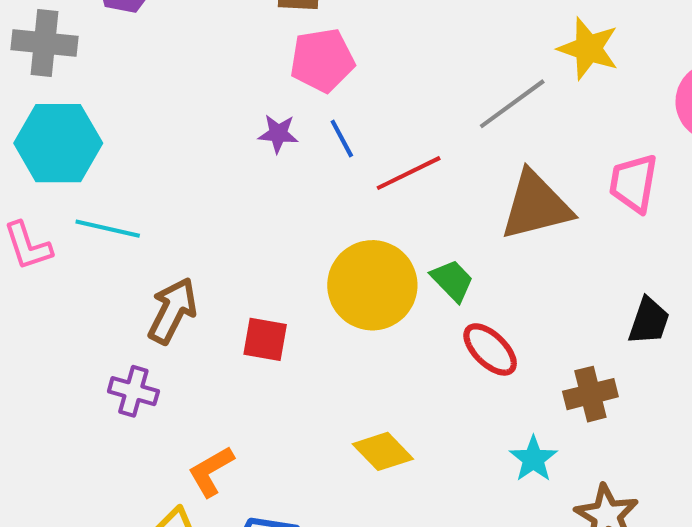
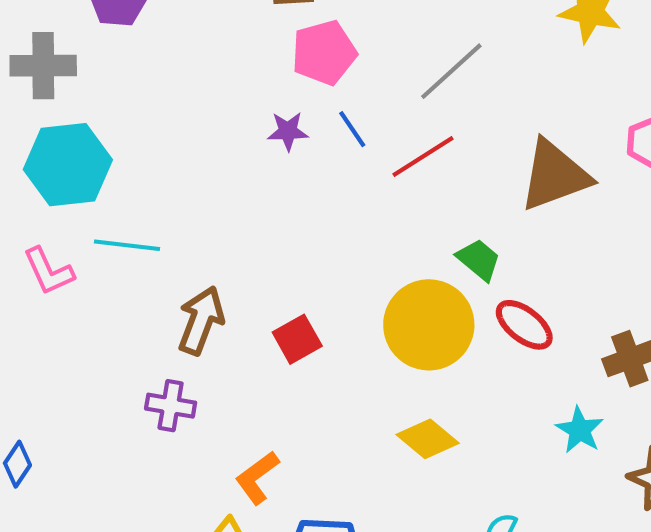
gray line: (512, 104) -> (451, 71), moved
yellow circle: (372, 285) -> (429, 325), moved
red square: (265, 339) -> (297, 339), turned -33

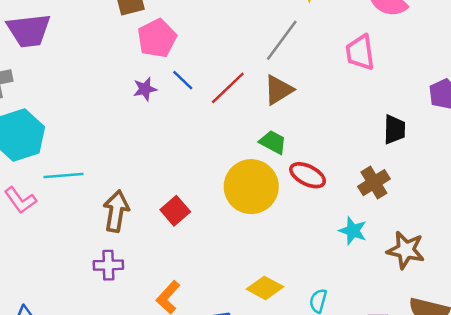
gray line: (451, 71) -> (282, 40), moved
brown triangle: (555, 175) -> (278, 90), moved, size x0.7
yellow diamond: (428, 439) -> (265, 288), moved

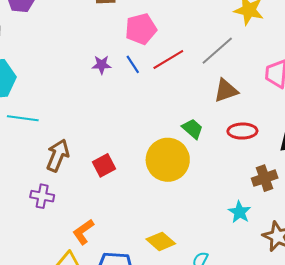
pink pentagon: (157, 38) -> (141, 29), moved
red line: (228, 88) -> (168, 59), moved
brown triangle: (278, 90) -> (226, 90), moved
red ellipse: (308, 175) -> (242, 131), moved, turned -40

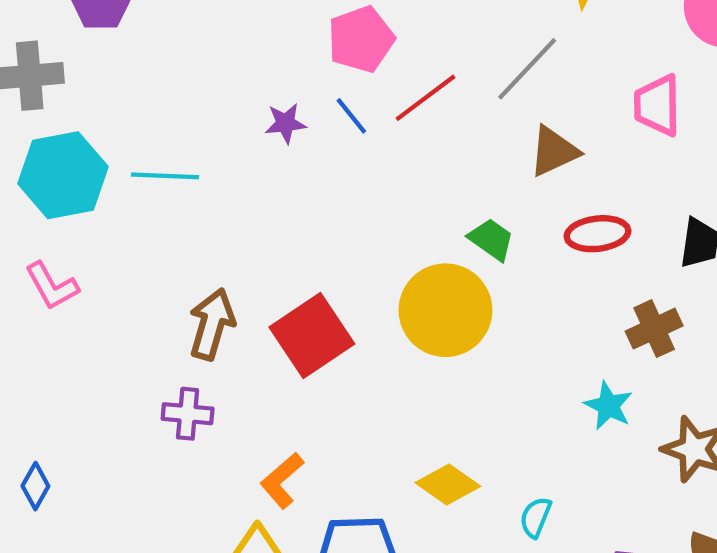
cyan line: (23, 118) -> (165, 176), moved
red square: (104, 165) -> (312, 335), size x1.6

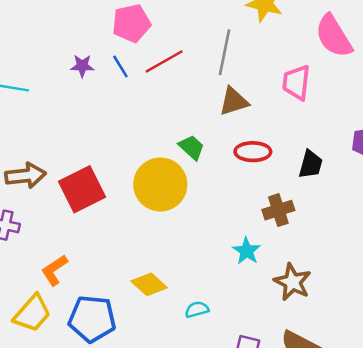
gray line: (527, 69) -> (224, 52), turned -39
brown arrow: (212, 324) -> (25, 176), turned 60
cyan semicircle: (536, 517) -> (197, 310), turned 45

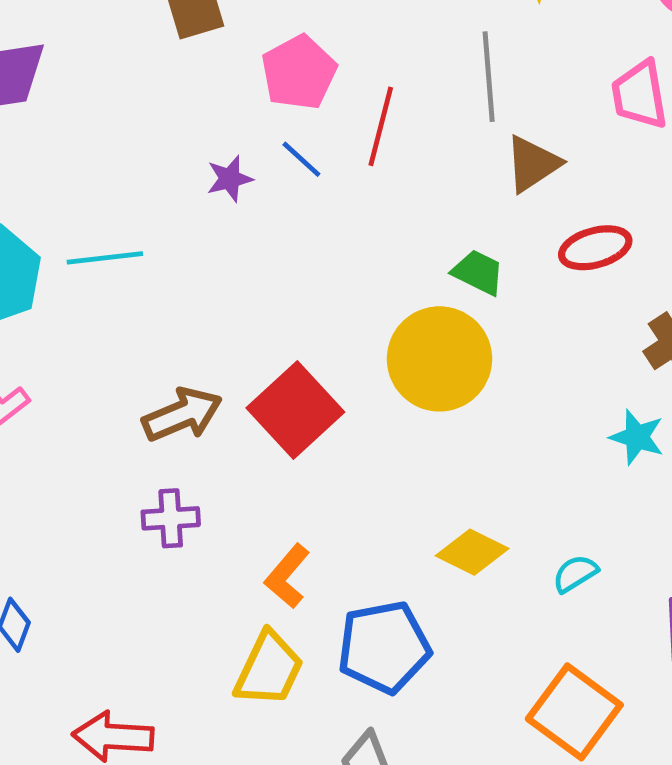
red line: (164, 61) -> (381, 126), turned -30

